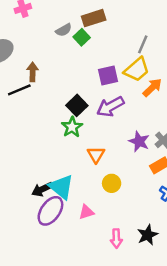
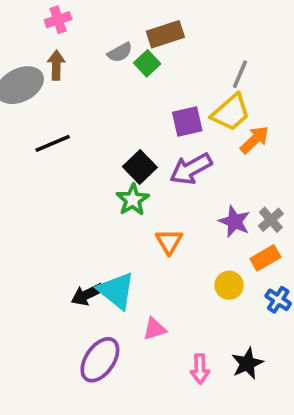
brown arrow: (32, 72) -> (56, 65), moved
yellow circle: (112, 183) -> (229, 285), moved
purple ellipse: (50, 211) -> (100, 360), moved

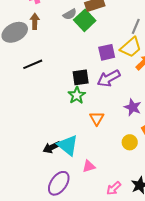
green square: (147, 63) -> (85, 20), size x1.5
black square: (140, 167) -> (81, 77), turned 36
pink arrow: (200, 369) -> (114, 188), turned 49

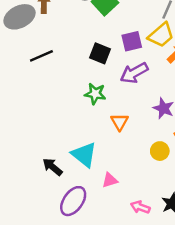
black square: (81, 77) -> (100, 53), moved, turned 30
green star: (77, 95) -> (95, 94), turned -30
black arrow: (52, 147) -> (52, 167), moved, turned 66
pink arrow: (114, 188) -> (140, 207), turned 63

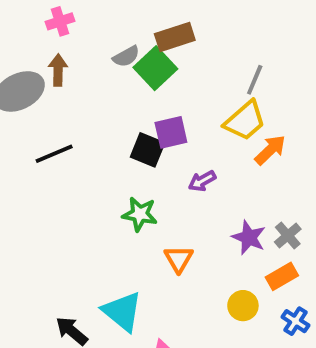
purple square: (132, 41) -> (171, 132), moved
purple arrow: (134, 73) -> (202, 181), size x0.6

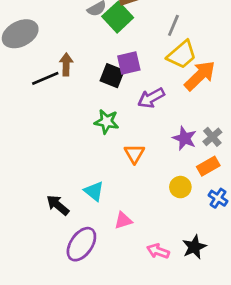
brown arrow: (58, 70) -> (66, 64), moved
gray line: (255, 80) -> (173, 25), moved
orange arrow: (270, 150) -> (200, 76), size x1.4
purple arrow: (202, 181) -> (151, 98), size x1.4
cyan triangle: (122, 311) -> (94, 191), size x0.7

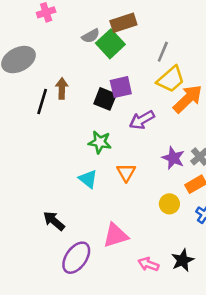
black line: (45, 78) -> (42, 102), turned -50
cyan triangle: (94, 191) -> (88, 179), moved
pink triangle: (123, 220) -> (116, 235), size x1.5

